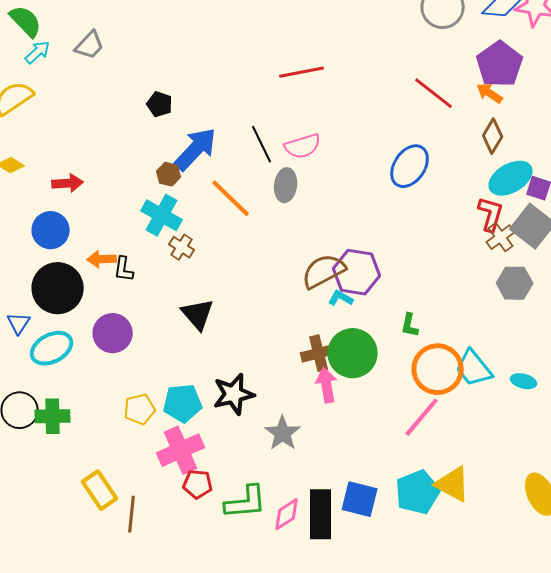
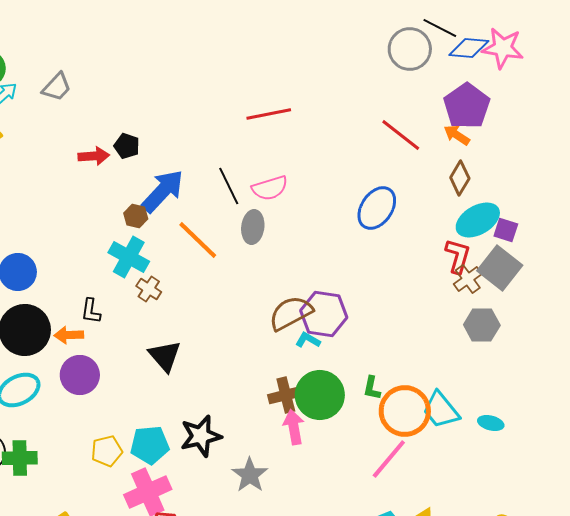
red arrow: (68, 183) -> (94, 156), moved
orange arrow: (102, 259) -> (69, 335), moved
green L-shape: (410, 325) -> (372, 388), moved

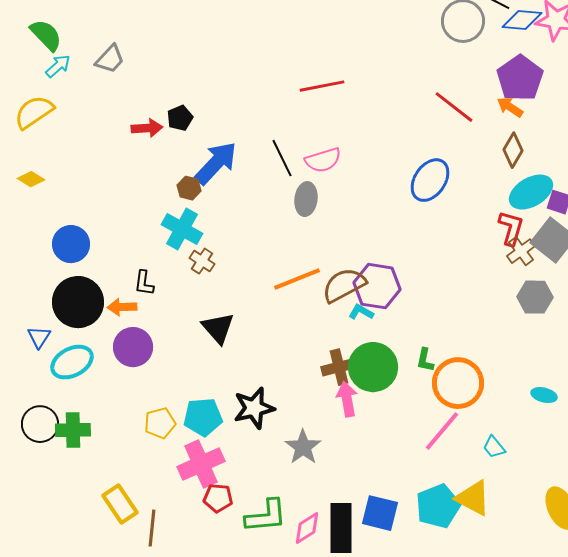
black pentagon: (127, 146) -> (180, 118), turned 30
orange line: (198, 240) -> (297, 279), moved, turned -66
cyan trapezoid: (441, 410) -> (494, 447), moved, size x0.6

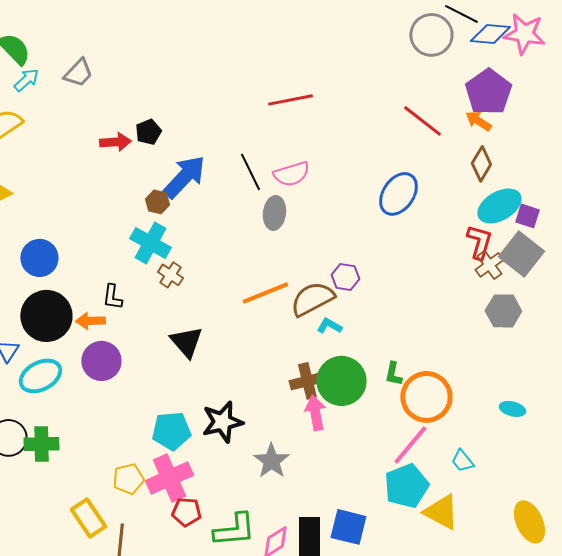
purple hexagon: (377, 286) -> (345, 277), moved, size x0.6
yellow pentagon: (160, 423) -> (128, 479), moved
cyan pentagon: (438, 506) -> (406, 486), moved

